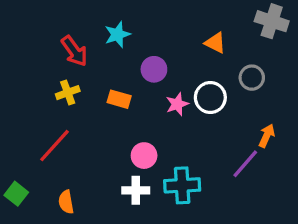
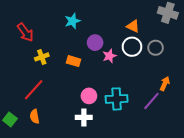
red arrow: (74, 51) -> (25, 32), moved
white circle: (210, 97) -> (132, 47), moved
pink star: (177, 104) -> (109, 56), moved
cyan cross: (182, 185) -> (117, 99), moved
orange semicircle: (66, 202) -> (35, 116), moved

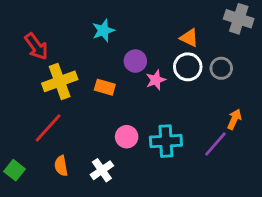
yellow cross: (42, 57) -> (60, 81), size x1.6
orange semicircle: (35, 116) -> (61, 166), moved
white cross: (84, 117) -> (102, 170), moved, turned -35

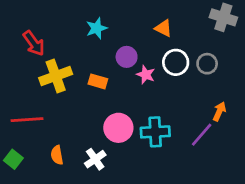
orange triangle: (189, 38) -> (163, 28), moved
pink star: (156, 80) -> (146, 75), turned -30
red line: (48, 128) -> (27, 120), moved, turned 44
pink circle: (127, 137) -> (118, 128), size x1.4

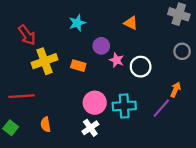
white circle: (176, 62) -> (141, 67), moved
gray circle: (207, 64) -> (182, 51), moved
white cross: (95, 159) -> (90, 128), moved

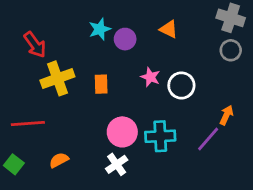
purple circle: (101, 46) -> (125, 39), moved
gray circle: (182, 51) -> (231, 50), moved
orange rectangle: (78, 66) -> (101, 84), turned 72
orange semicircle: (46, 125) -> (59, 160), turned 72

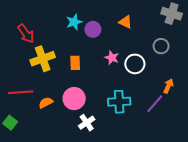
gray circle: (231, 50) -> (161, 46), moved
pink circle: (122, 132) -> (74, 99), moved
orange semicircle: (59, 160) -> (46, 103), moved

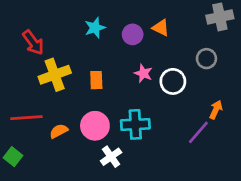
gray cross: (172, 14) -> (220, 17), turned -30
purple circle: (93, 29) -> (133, 34), moved
cyan cross: (119, 102) -> (135, 124), moved

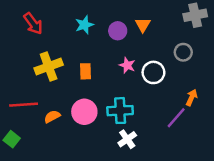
orange triangle: (161, 28) -> (143, 25), turned 35
red arrow: (33, 42) -> (33, 24), moved
white cross: (111, 157) -> (127, 139), moved

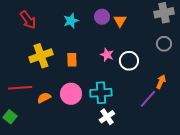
purple circle: (118, 31) -> (102, 17), moved
gray circle: (183, 52) -> (164, 44), moved

